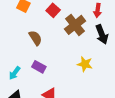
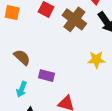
brown semicircle: (35, 38) -> (22, 57), moved

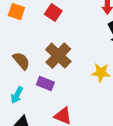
brown cross: (74, 19) -> (58, 56), moved

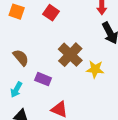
brown cross: (58, 56) -> (70, 55), moved

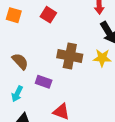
brown cross: (70, 55) -> (70, 56), turned -30
yellow star: (95, 69) -> (102, 58), moved

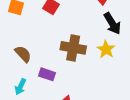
yellow star: (102, 58) -> (106, 49), turned 30

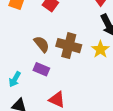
brown semicircle: (23, 54) -> (42, 44), moved

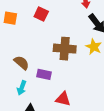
brown semicircle: (42, 44) -> (22, 63), moved

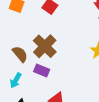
brown cross: (65, 49) -> (45, 46), moved, turned 30

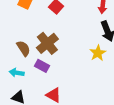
cyan arrow: (16, 80) -> (17, 73), turned 64

